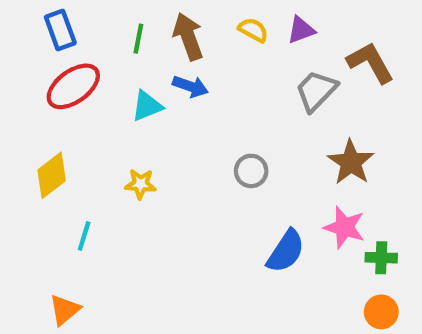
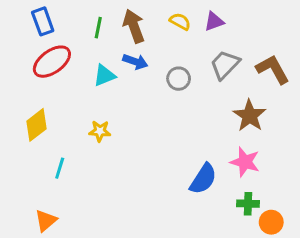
brown L-shape: (370, 63) -> (273, 69), moved
gray circle: (251, 171) -> (179, 79), moved
green cross: (381, 258) -> (248, 204), moved

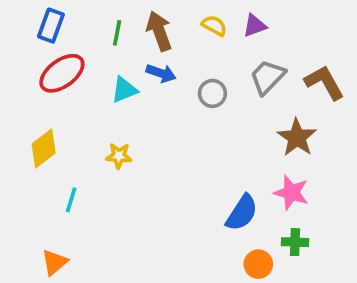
blue rectangle: (43, 21) -> (51, 26), turned 40
orange circle: (271, 222) -> (258, 264), moved

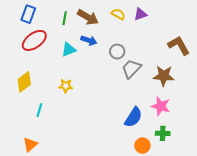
brown arrow: (159, 31) -> (88, 17), turned 140
gray trapezoid: (267, 77) -> (131, 69), moved
brown star: (297, 137) -> (164, 76), turned -30

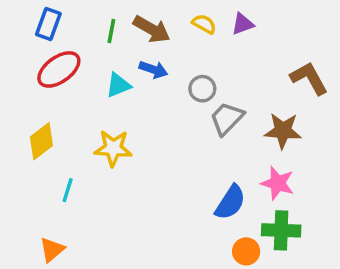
yellow star: (66, 86) -> (113, 148), size x1.5
green cross: (163, 133) -> (281, 230), size x1.5

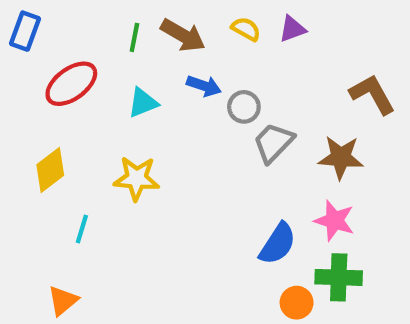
blue rectangle: (48, 24) -> (25, 31), moved
blue arrow: (153, 69) -> (204, 86), moved

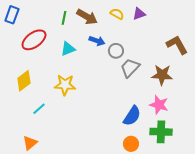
cyan line: (82, 229) -> (39, 109), turned 32
orange circle: (297, 303) -> (131, 144), moved

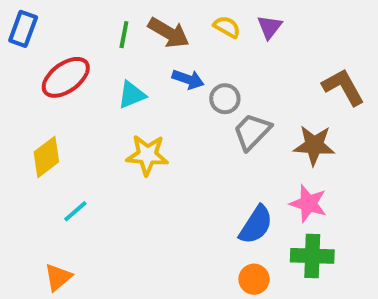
purple triangle: (139, 14) -> (270, 27), turned -32
yellow star: (65, 85) -> (147, 155), moved

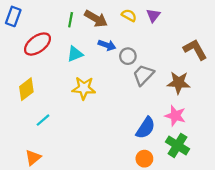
green cross: (312, 256) -> (177, 145), turned 30

